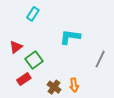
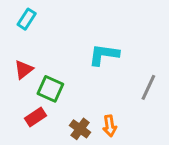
cyan rectangle: (33, 14) -> (27, 19), moved
green square: (34, 60) -> (50, 89), turned -30

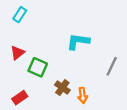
red rectangle: (36, 117) -> (20, 98), moved
brown cross: (80, 129) -> (62, 88), moved

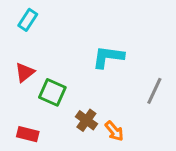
orange arrow: (83, 95) -> (114, 131), turned -32
red rectangle: (20, 98) -> (28, 134), turned 48

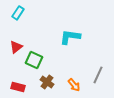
gray line: (154, 91) -> (98, 75), moved
brown cross: (86, 120) -> (47, 82), moved

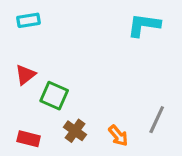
cyan rectangle: (18, 13) -> (29, 20), turned 48
cyan L-shape: (70, 37) -> (144, 25), moved

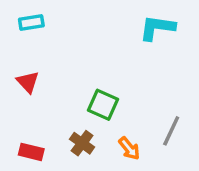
red triangle: (25, 75) -> (28, 82), turned -35
green square: (54, 96) -> (103, 105), moved

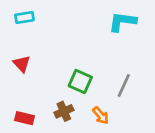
gray line: (171, 131) -> (124, 86), moved
brown cross: (82, 143) -> (64, 111), turned 30

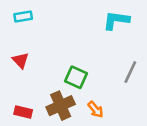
gray line: (124, 86) -> (130, 72), moved
brown cross: (64, 111) -> (61, 106), size x1.5

